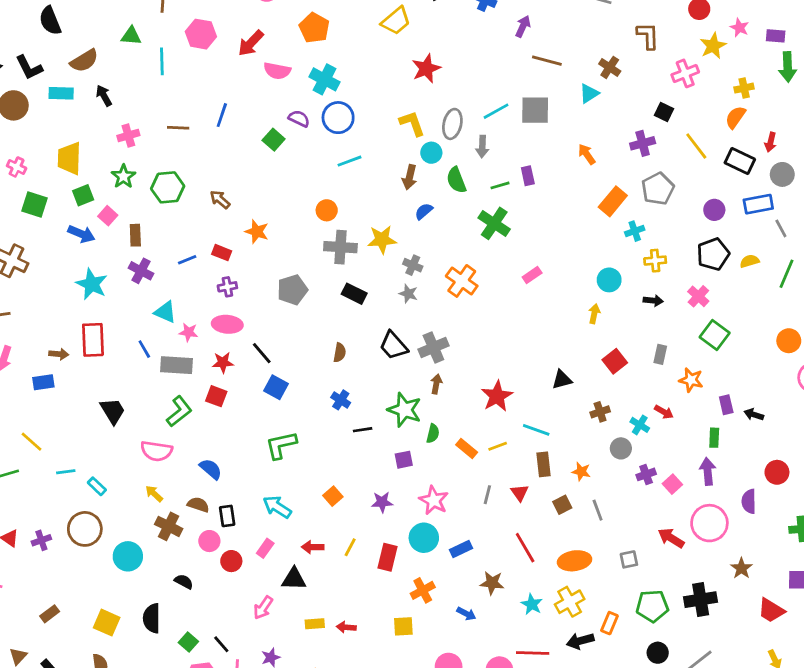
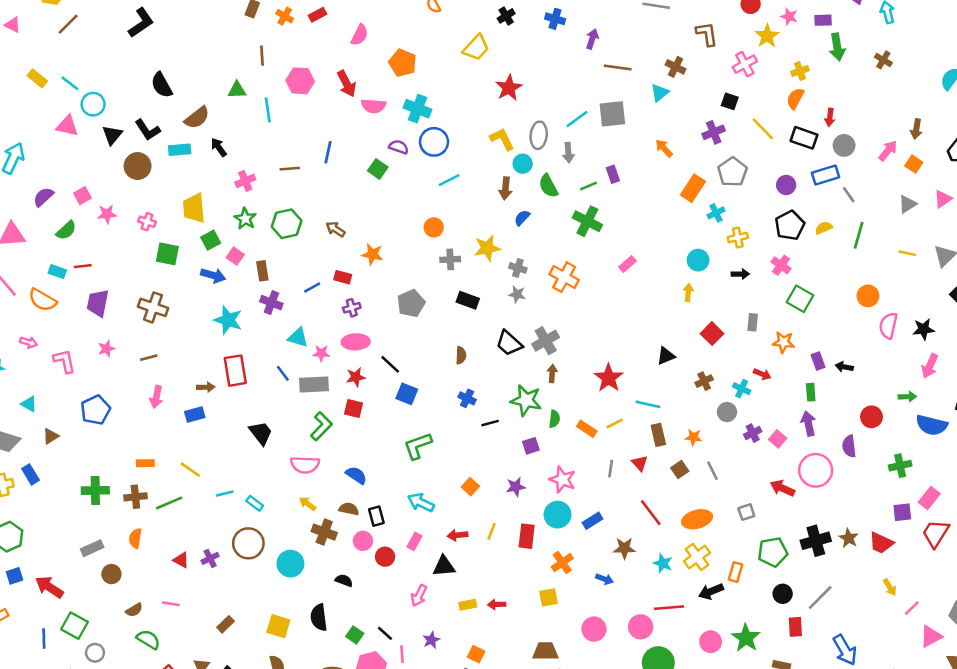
red arrow: (251, 43) -> (347, 84), turned -64
gray cross: (340, 247) -> (450, 259), size x0.7
brown star: (741, 568) -> (849, 538), moved

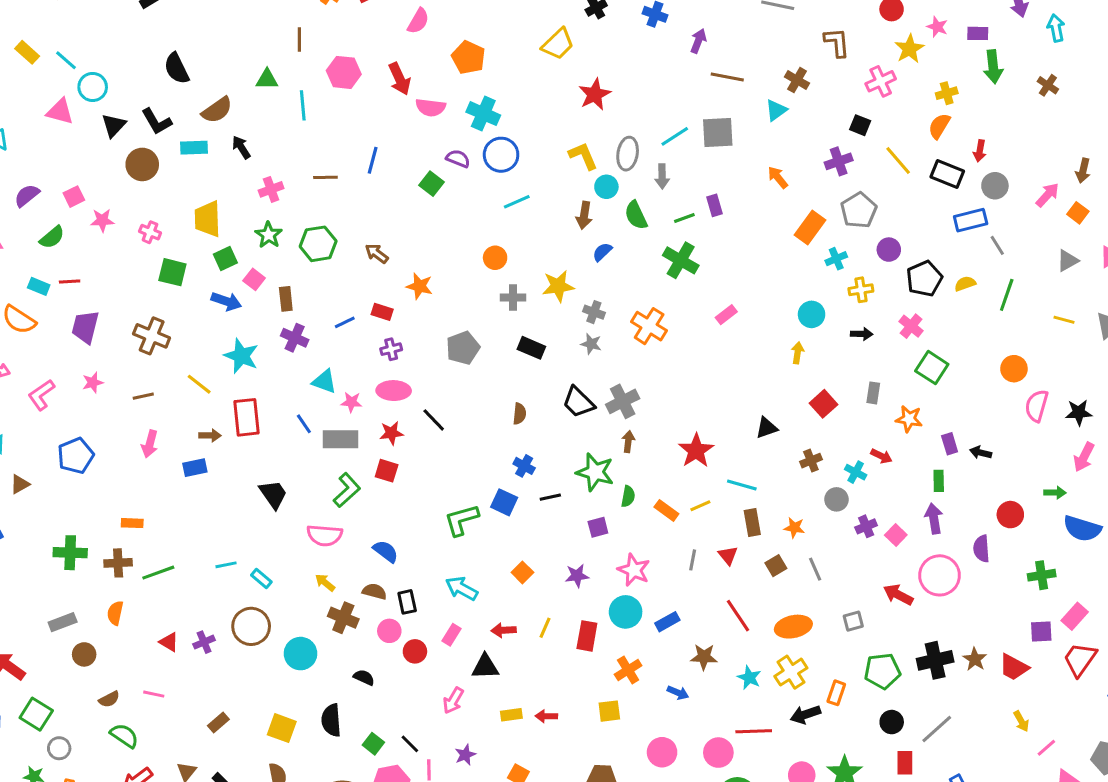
purple circle: (786, 185) -> (889, 250), moved
pink L-shape: (64, 361) -> (41, 395), turned -116
blue square: (407, 394) -> (504, 502), moved
yellow line: (190, 470) -> (199, 384), moved

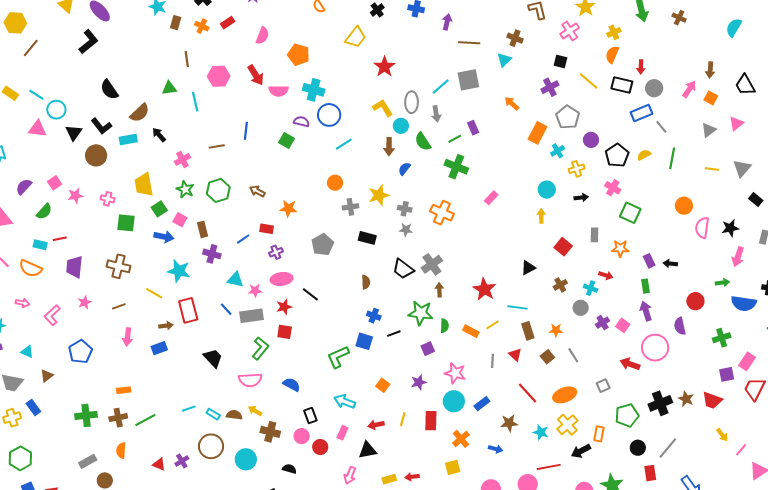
brown semicircle: (374, 591) -> (234, 415), moved

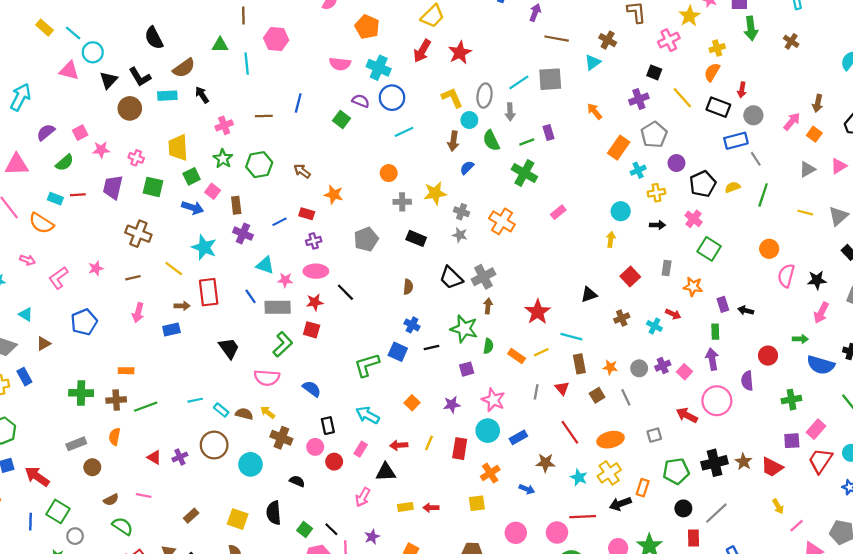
red arrow: (256, 75) -> (422, 51), moved, turned 55
purple trapezoid: (74, 267) -> (113, 187), moved
gray circle: (581, 308) -> (639, 368), moved

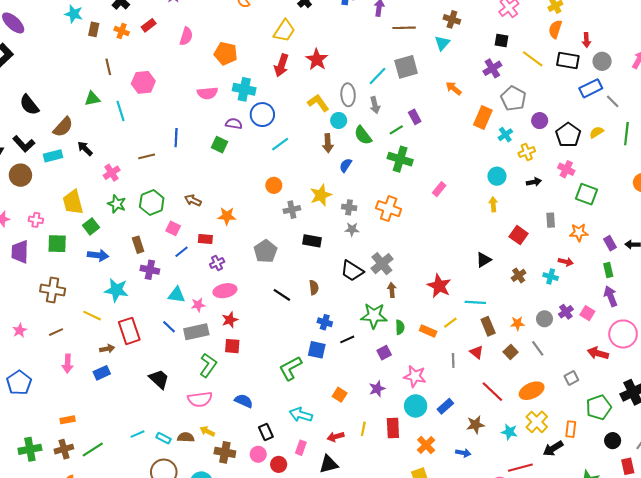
pink square: (213, 191) -> (173, 228), moved
black line: (345, 292) -> (282, 295), moved

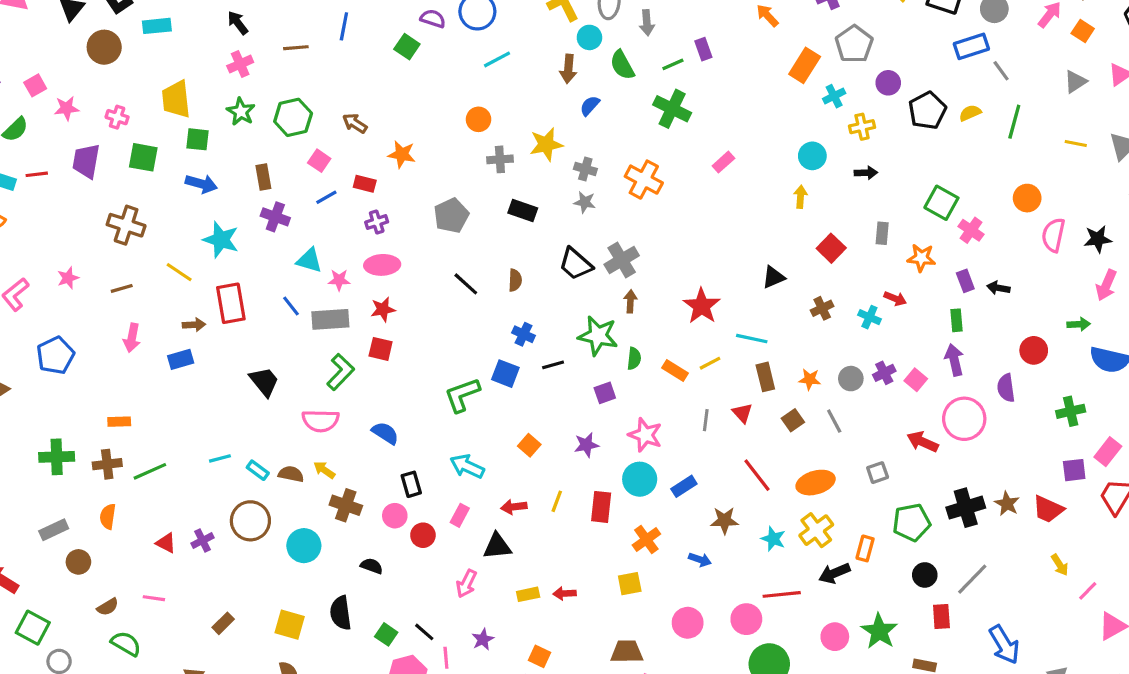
black arrow: (85, 149) -> (238, 23), moved
pink cross: (566, 169) -> (971, 230), moved
green square: (91, 226) -> (198, 139), turned 35

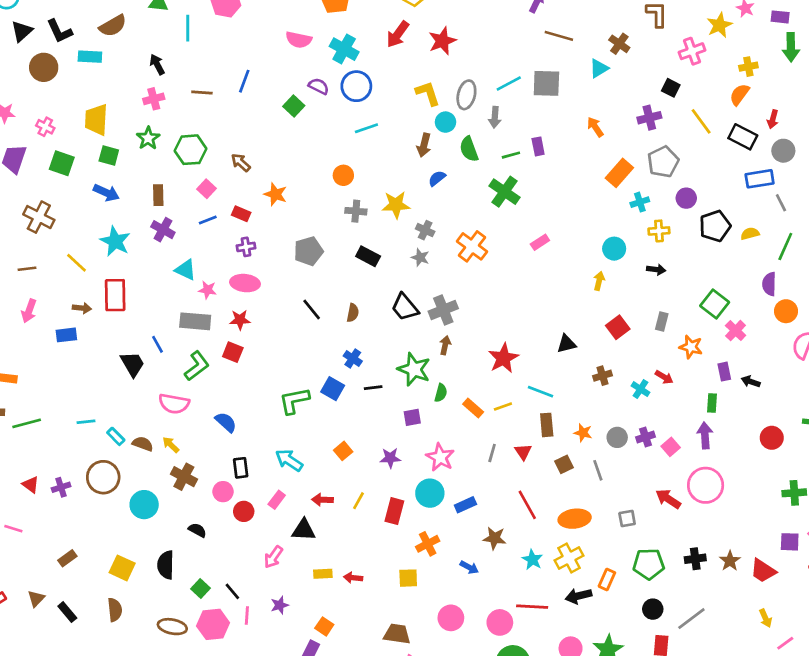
blue line: (291, 306) -> (158, 344), moved
purple semicircle: (1006, 388) -> (769, 284), moved
black cross: (966, 508) -> (695, 559), size x0.7

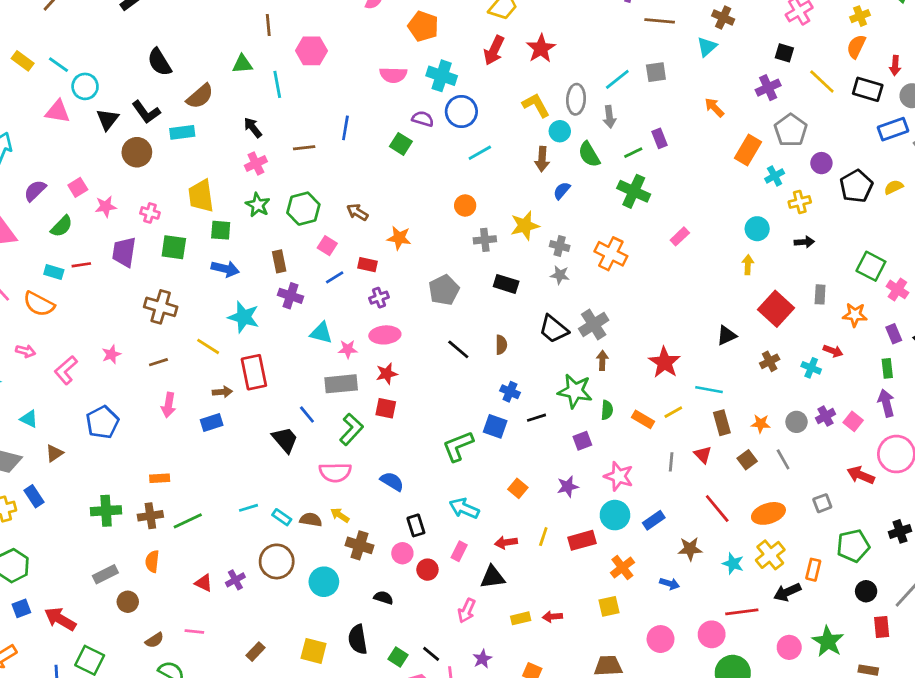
gray square: (546, 83) -> (656, 72), size x0.7
red square: (618, 327) -> (776, 309), size x1.4
red rectangle: (394, 511) -> (582, 540), turned 70

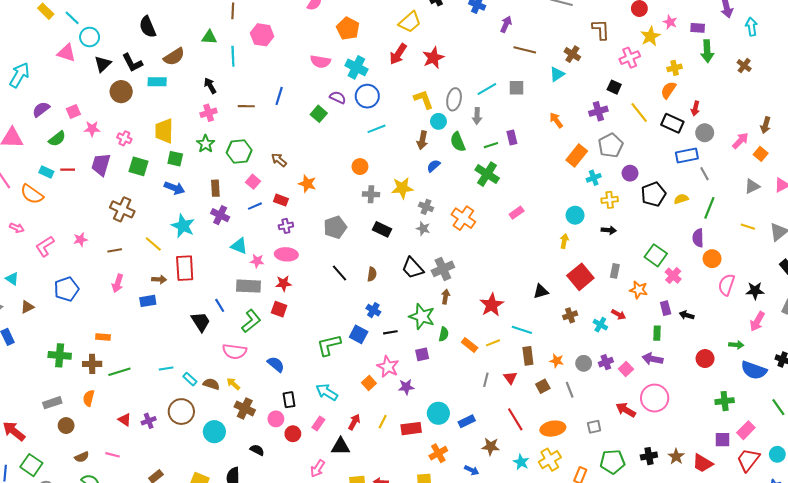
purple arrow: (886, 403) -> (652, 359), turned -72
pink star: (619, 476) -> (388, 367), moved
red arrow: (506, 542) -> (354, 422), turned 119

